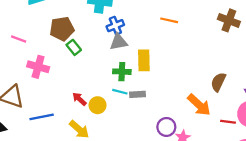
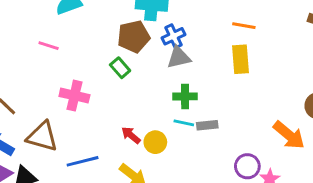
brown pentagon: (62, 29) -> (134, 37), moved
pink line: (19, 39) -> (49, 46), moved
yellow rectangle: (144, 60) -> (240, 59), moved

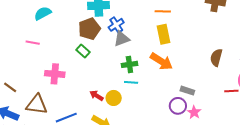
gray rectangle: (207, 125) -> (187, 91), moved, turned 32
orange arrow: (289, 135) -> (161, 61), moved

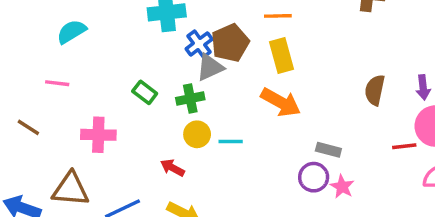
brown pentagon: (89, 29) -> (230, 43), moved
green cross: (129, 64) -> (190, 99), moved
brown line: (10, 87) -> (28, 127), moved
yellow circle: (114, 98) -> (197, 134), moved

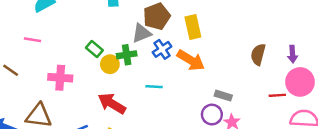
blue cross: (199, 44) -> (162, 49), moved
yellow circle: (197, 134) -> (110, 64), moved
red arrow: (172, 168) -> (112, 103), size x1.6

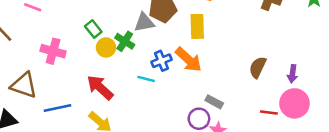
blue cross: (162, 49) -> (162, 61), moved
green cross: (127, 55) -> (125, 41), turned 30

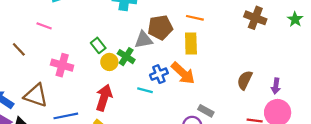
red arrow: (100, 87) -> (104, 98), turned 65

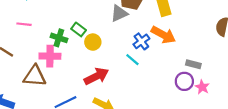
green cross: (126, 57) -> (59, 38), moved
cyan line: (145, 90) -> (132, 60), turned 40
brown triangle: (36, 95) -> (35, 76), moved
red arrow: (104, 98) -> (96, 76), turned 60

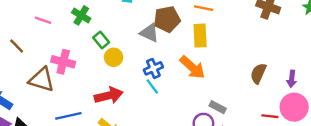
gray triangle: (119, 13) -> (149, 33), turned 36
green cross: (59, 38) -> (81, 15), moved
blue cross: (141, 41) -> (153, 68), moved

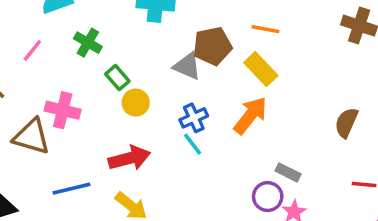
pink line: (43, 20) -> (32, 50), turned -70
yellow rectangle: (200, 36) -> (261, 69), turned -40
orange arrow: (192, 67) -> (250, 115), turned -92

